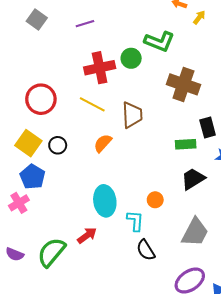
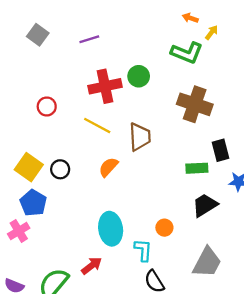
green L-shape: (159, 41) -> (187, 53), moved
red circle: (41, 99) -> (47, 107), moved, size x0.6

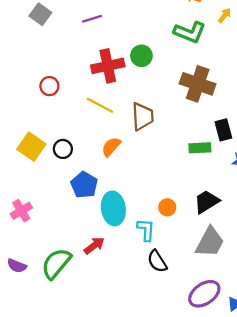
yellow arrow: (212, 33) -> (225, 15), moved
blue pentagon: (33, 203) -> (84, 185), moved
black trapezoid: (205, 205) -> (207, 202), moved

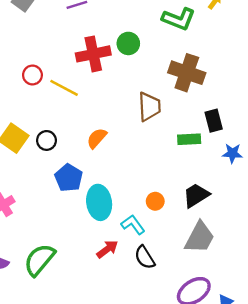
yellow line: (100, 105) -> (64, 88), moved
brown trapezoid: (143, 116) -> (149, 107), moved
cyan L-shape: (146, 230) -> (133, 225), turned -40
red arrow: (94, 245) -> (107, 249), moved

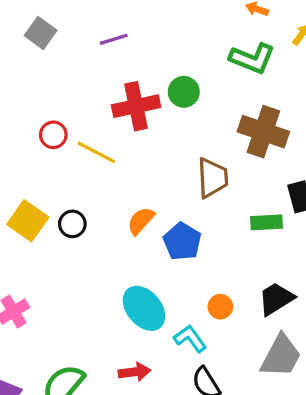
blue pentagon: (69, 178) -> (182, 241), moved
cyan ellipse: (99, 202) -> (144, 308), turned -32
red arrow: (107, 249) -> (134, 372), moved, turned 30

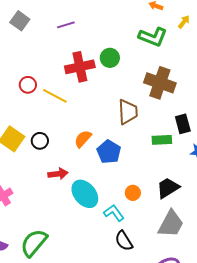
red arrow: (134, 372) -> (58, 174), moved

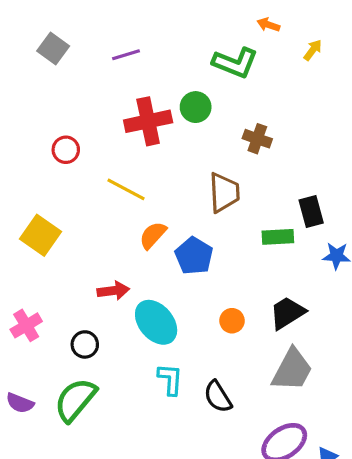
green L-shape: (153, 37) -> (235, 63), moved
brown cross: (160, 83) -> (257, 139), moved, size x0.6
yellow line: (55, 96) -> (126, 189), moved
black circle: (40, 141) -> (85, 344), moved
cyan L-shape: (114, 213) -> (170, 379), moved, turned 40

